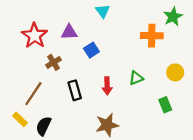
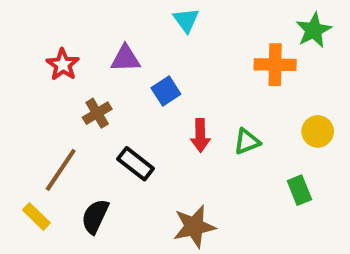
red star: (35, 36) -> (63, 65), size x0.7
red arrow: (107, 86) -> (200, 135), moved
black rectangle: (75, 90) -> (136, 164), turned -36
black semicircle: (43, 126) -> (95, 216), moved

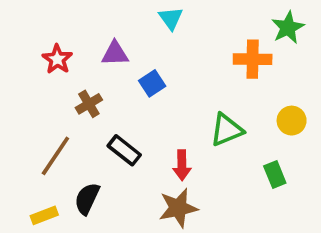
red arrow: (200, 135) -> (182, 165), moved
green triangle: (247, 142) -> (227, 130), size x1.4
yellow rectangle: (36, 216) -> (44, 215), moved, turned -65

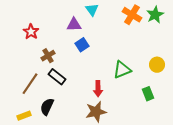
purple triangle: (115, 54) -> (74, 25), moved
orange cross: (253, 59) -> (132, 15), moved, turned 30
black rectangle: (124, 150) -> (57, 77), moved

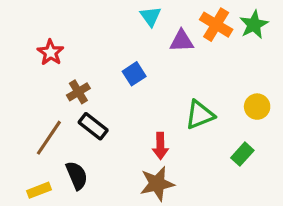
purple triangle: (74, 25) -> (182, 41), moved
green rectangle: (148, 94) -> (242, 154), turned 64
black semicircle: (47, 107) -> (77, 175), turned 132

